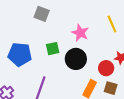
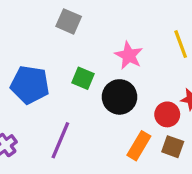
green square: (53, 49) -> (83, 78), turned 32

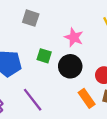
purple line: (60, 140) -> (33, 100), turned -55
orange rectangle: (139, 146) -> (87, 98), turned -60

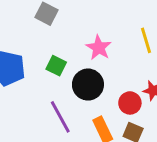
purple line: (33, 100) -> (60, 117), moved

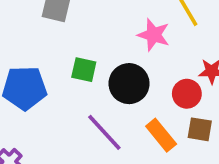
pink star: (99, 48) -> (154, 35), moved

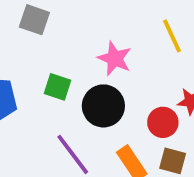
pink star: (154, 35) -> (115, 58), moved

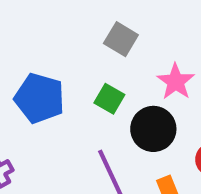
gray square: (34, 20) -> (121, 39), moved

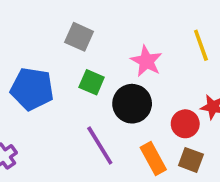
gray square: (121, 39) -> (79, 37), moved

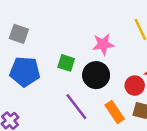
gray square: (79, 37) -> (19, 34), moved
pink star: (146, 61) -> (103, 44), turned -30

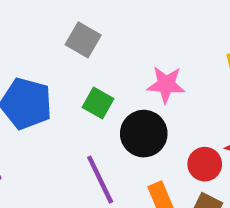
gray square: (19, 34) -> (83, 40), moved

